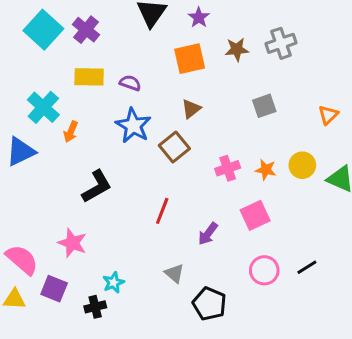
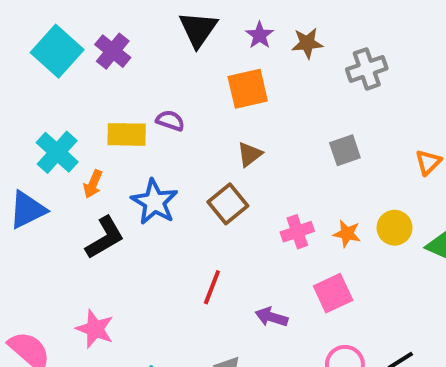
brown star: (237, 49) -> (307, 43), moved
yellow rectangle: (89, 77) -> (127, 134), moved
blue star: (133, 126) -> (154, 202), moved
black L-shape: (97, 187) -> (105, 238), moved
purple arrow: (208, 234) -> (271, 317), turned 70

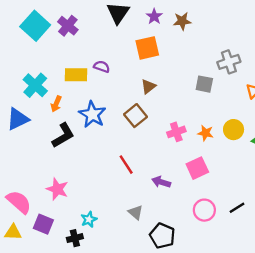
gray cross: (367, 69) -> (229, 62), moved
gray square: (345, 150) -> (204, 84), turned 30
red line: (212, 287) -> (126, 165), turned -54

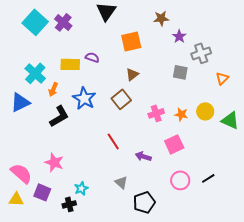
purple star: (154, 16) -> (179, 36), moved
black pentagon: (162, 236) -> (144, 202), turned 30

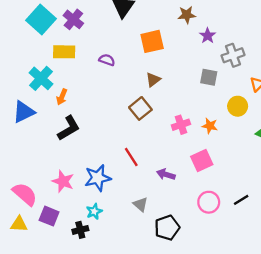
yellow rectangle: (70, 64) -> (64, 52), moved
blue star: (84, 98) -> (98, 178), moved, turned 30
yellow circle: (205, 111) -> (238, 106), moved

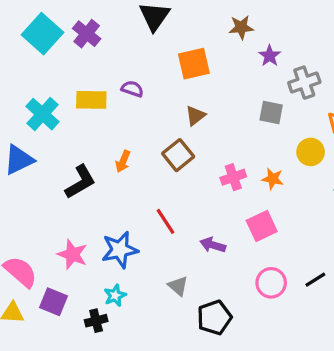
yellow rectangle: (64, 52) -> (91, 100), moved
orange arrow: (62, 97) -> (123, 161), moved

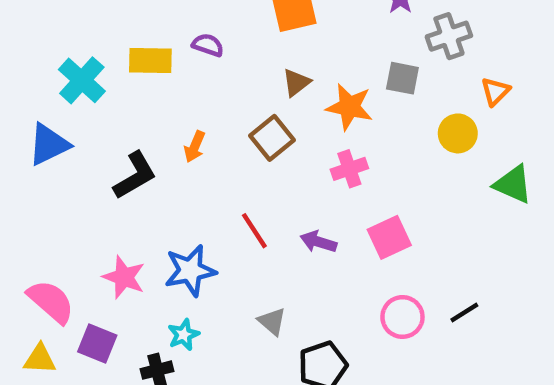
orange star: (273, 179) -> (349, 107), moved, size x1.5
purple arrow: (213, 245) -> (318, 242), moved

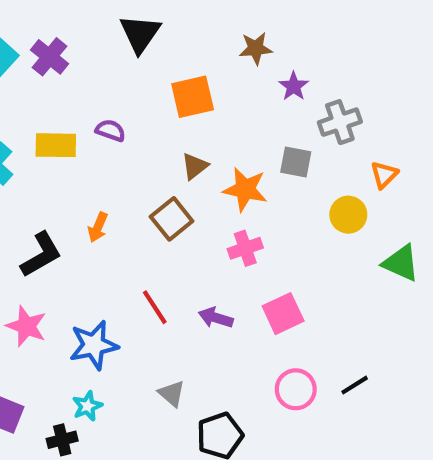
pink star: (124, 277) -> (26, 326), moved

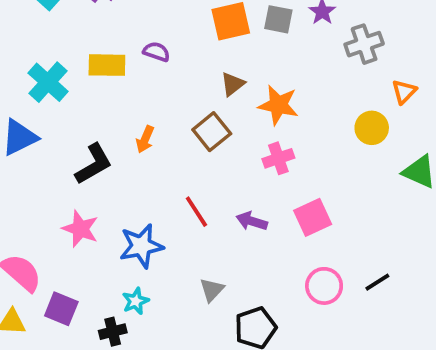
gray square: (296, 162) -> (278, 19), moved
gray triangle: (172, 394) -> (212, 290), turned 32

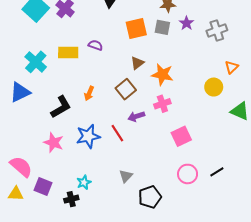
gray cross: (364, 44) -> (217, 31), moved
purple arrow: (252, 221) -> (136, 116), moved, turned -35
blue star: (141, 246) -> (88, 136), moved

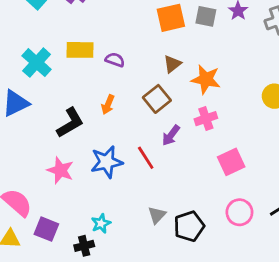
purple semicircle: (95, 45) -> (115, 60), moved
purple arrow: (136, 116) -> (171, 135), turned -35
black pentagon: (150, 197) -> (189, 226), moved

